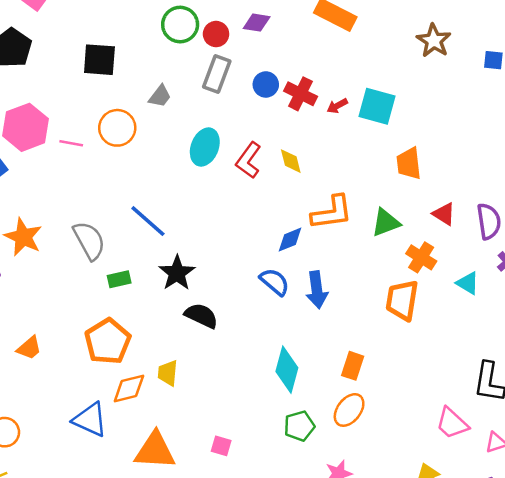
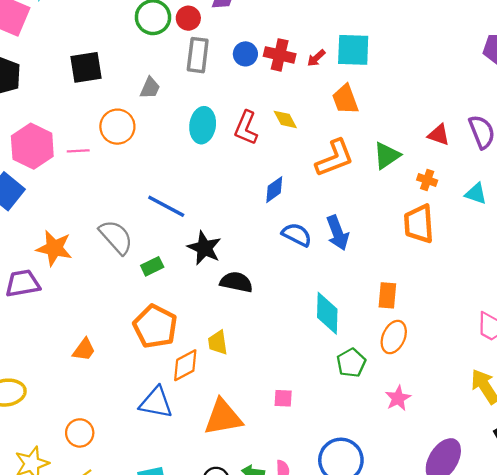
orange trapezoid: (409, 164) -> (345, 99), moved
blue diamond: (290, 240) -> (274, 190), moved
orange cross: (421, 257) -> (427, 180), size x0.7

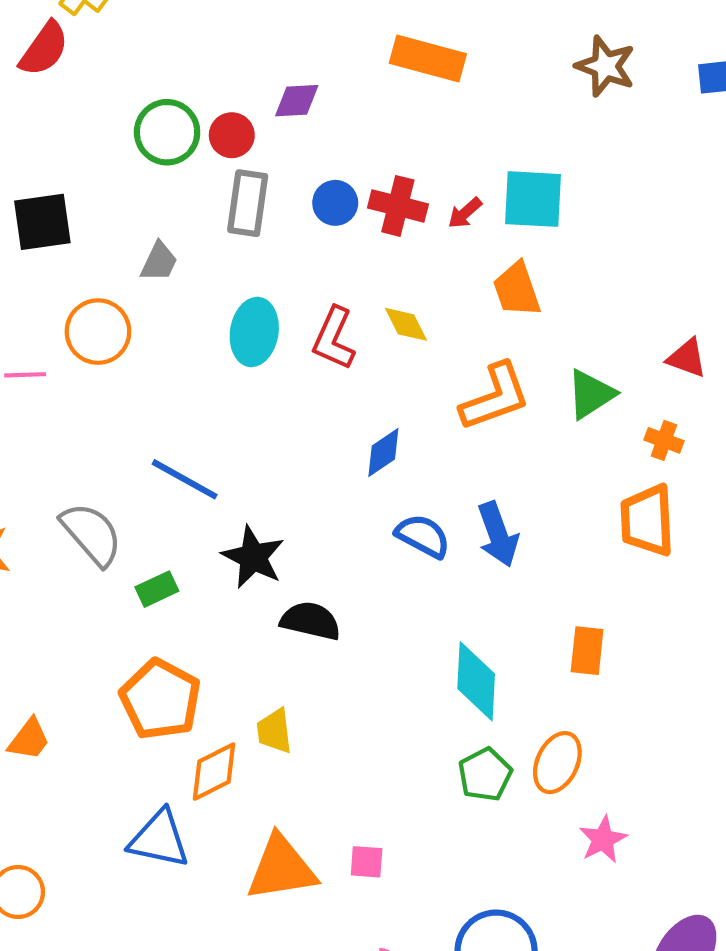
orange ellipse: (394, 337) -> (557, 763), moved
green pentagon: (351, 363) -> (485, 775), moved
pink square: (283, 398) -> (367, 862), moved

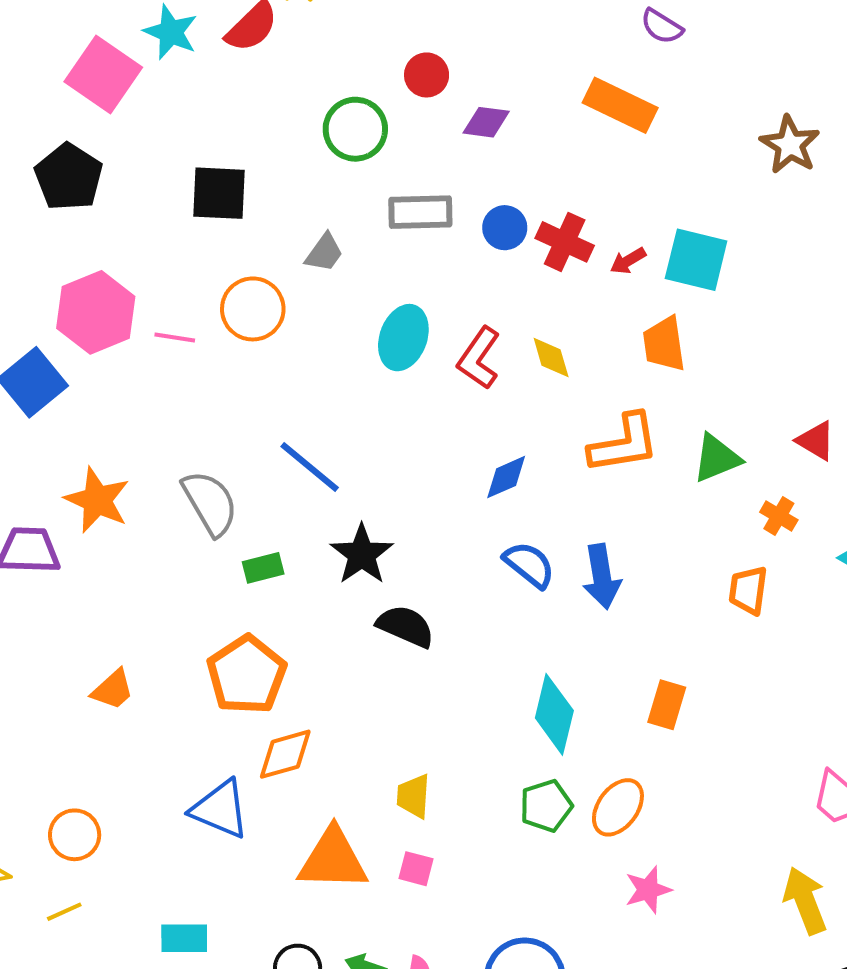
red circle: (232, 135) -> (427, 75), moved
gray rectangle: (248, 203) -> (420, 212), turned 70
orange trapezoid: (647, 520) -> (748, 590), size x0.7
yellow trapezoid: (274, 731) -> (413, 796), moved

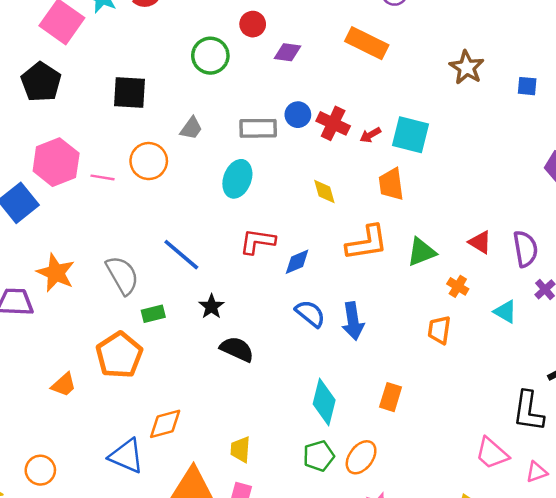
gray rectangle: (420, 212) -> (258, 128), moved
red L-shape: (479, 358) -> (257, 241), moved, turned 63
black star: (362, 554) -> (211, 306), size x0.7
orange pentagon: (247, 675) -> (119, 355), moved

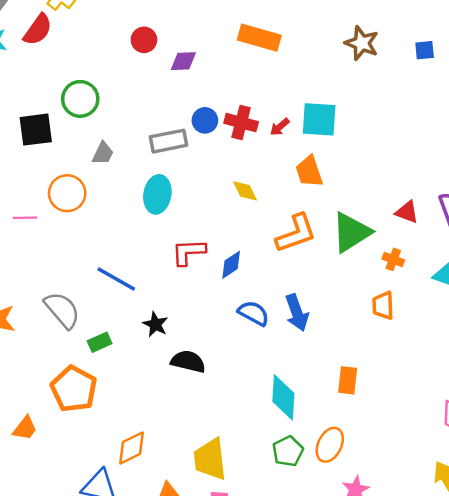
green circle: (210, 56) -> (80, 99), moved
green triangle: (421, 252) -> (351, 232), size x1.4
yellow trapezoid: (241, 449) -> (210, 459), size x1.6

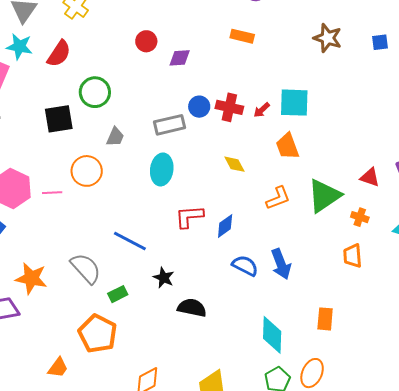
red semicircle: (38, 30) -> (59, 54), moved
orange rectangle: (259, 38) -> (242, 36), size x0.7
orange L-shape: (296, 233) -> (278, 198), size x0.7

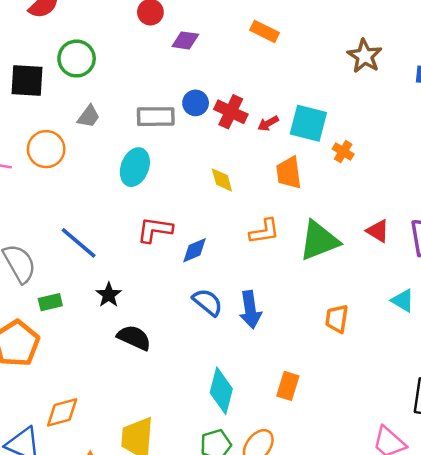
orange cross: (360, 217) -> (343, 152), moved

